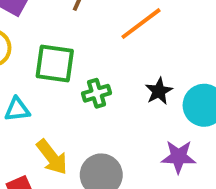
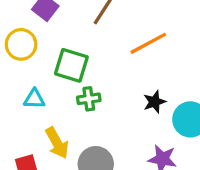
green cross: (97, 93) -> (89, 99), moved

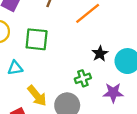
green cross: (89, 99) -> (83, 78), moved

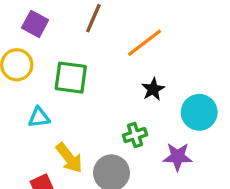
black star: (100, 54) -> (153, 89), moved

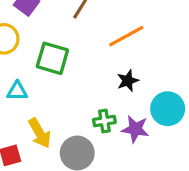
purple star: (178, 157) -> (135, 129), moved

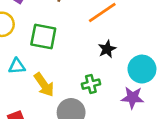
purple star: (135, 129) -> (133, 98), moved
yellow arrow: (40, 133) -> (44, 85), moved

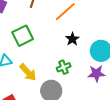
green square: (43, 37) -> (23, 36), turned -30

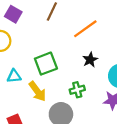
green square: (23, 36) -> (46, 64), moved

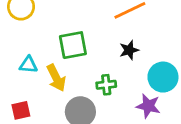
cyan triangle: (14, 76) -> (28, 65), moved

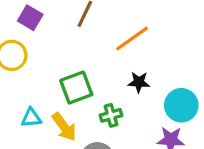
black star: (129, 50) -> (139, 82), turned 30
green cross: (106, 85) -> (111, 115), moved

